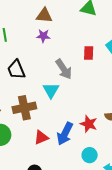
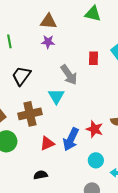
black trapezoid: (16, 70) -> (21, 76), turned 60

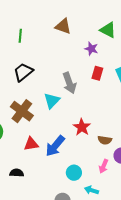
purple star: (48, 42) -> (91, 49), moved
brown cross: (30, 114) -> (22, 111), turned 35
red star: (95, 129) -> (82, 127), moved

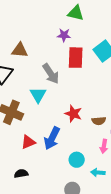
brown triangle: (63, 26) -> (20, 50), moved
red rectangle: (97, 73) -> (76, 58), size x1.5

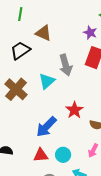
red triangle: (28, 142) -> (41, 155), moved

